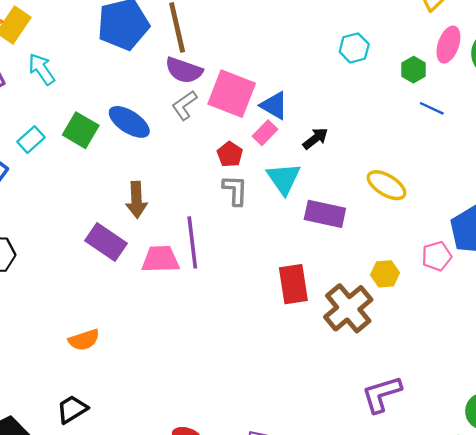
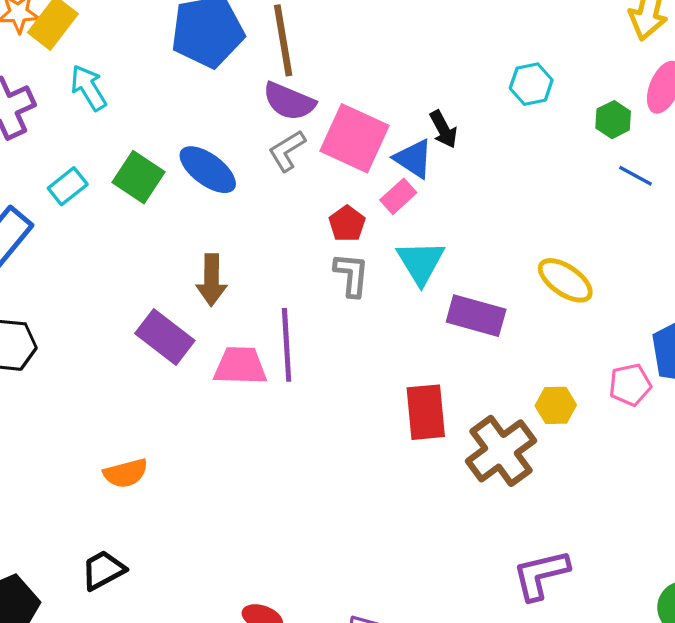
black arrow: (315, 138) -> (443, 129), moved, turned 96

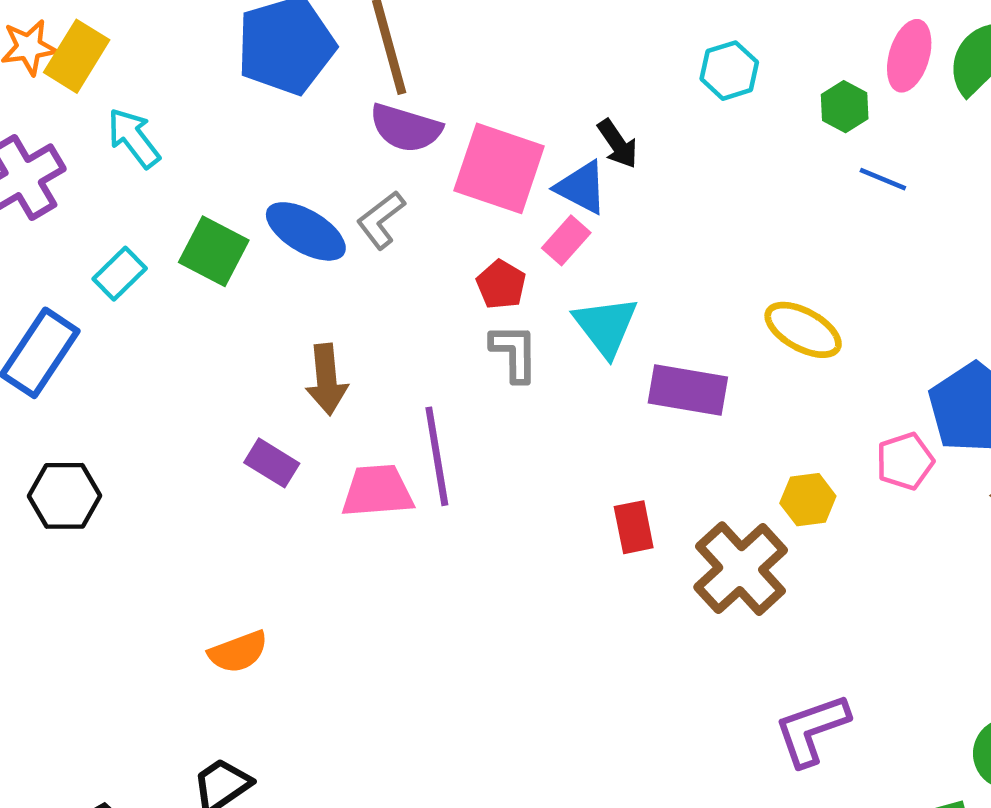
gray L-shape: (287, 151) -> (381, 220), moved
purple rectangle: (165, 337) -> (272, 463), size x0.7
red rectangle: (426, 412) -> (634, 527), size x0.7

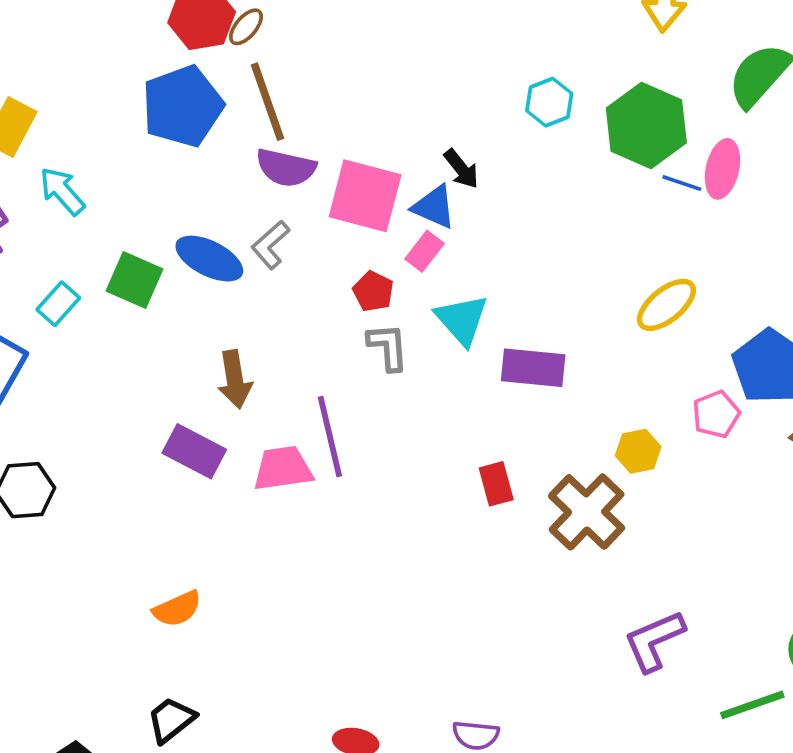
pink ellipse: (909, 56) -> (722, 169), moved
green hexagon: (845, 107) -> (646, 125), size x2.0
yellow ellipse: (803, 330) -> (666, 305), moved, turned -64
purple rectangle: (272, 463) -> (194, 451), size x1.4

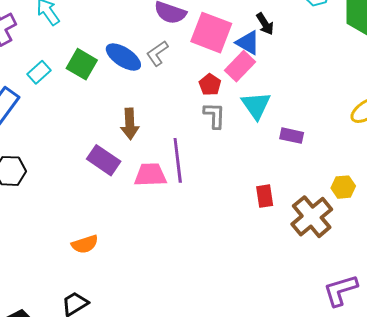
pink rectangle: (425, 251) -> (240, 66), size x1.4
purple rectangle: (533, 368) -> (292, 136), size x0.7

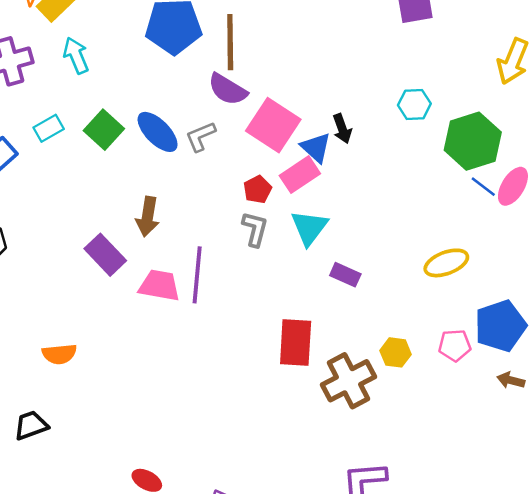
red rectangle: (265, 196) -> (296, 342), size x1.6

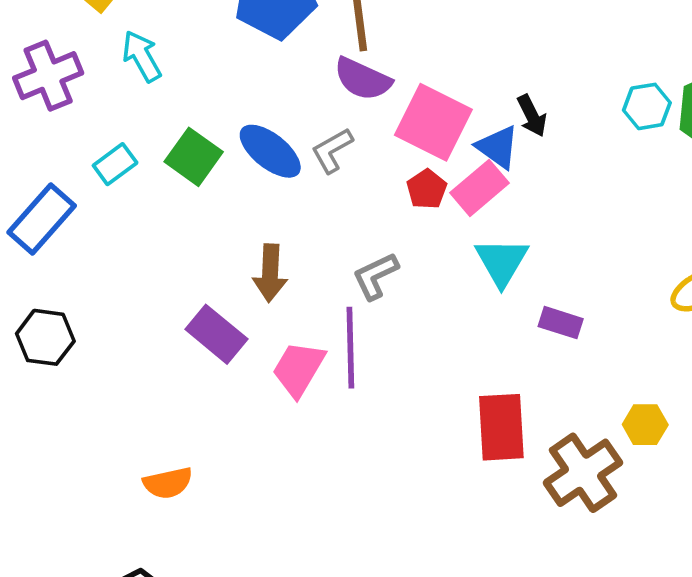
cyan hexagon: (414, 104) -> (647, 106), moved
red pentagon: (258, 189) -> (427, 189), moved
gray L-shape: (255, 229) -> (375, 276), moved, turned -123
pink trapezoid: (159, 285) -> (299, 369), turned -63

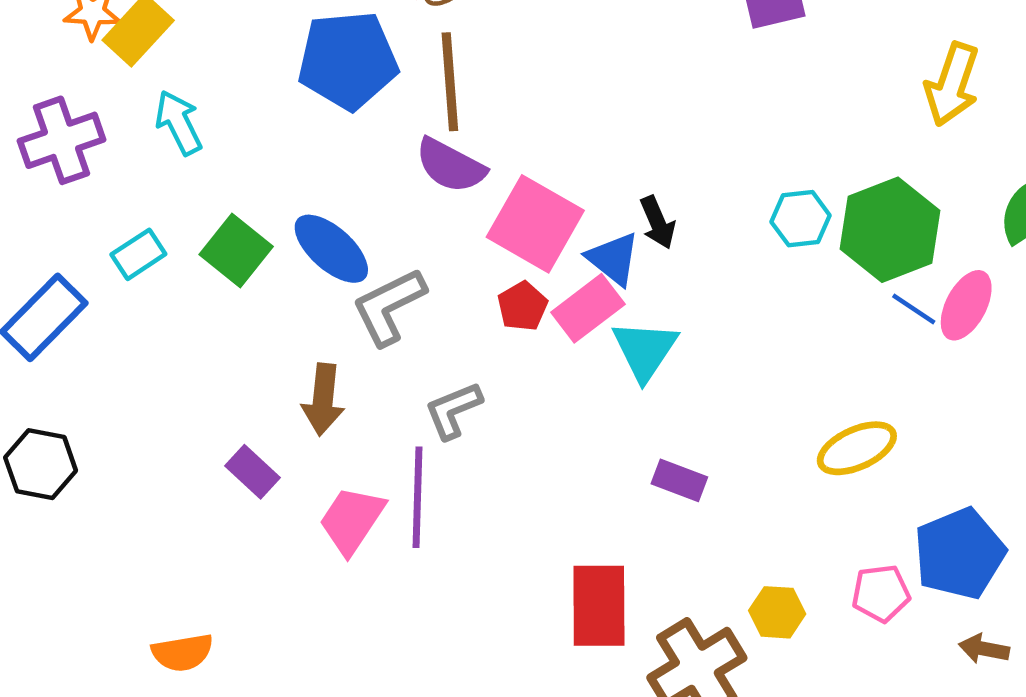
gray L-shape: (332, 150) -> (389, 307), moved, size x1.4
cyan triangle: (502, 262) -> (645, 350), moved
purple rectangle: (216, 334) -> (253, 472), size x0.7

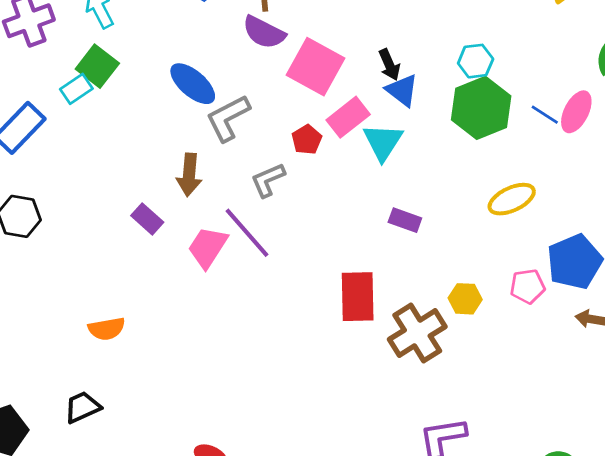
green hexagon: (890, 230) -> (481, 108), moved
green square: (236, 251) -> (97, 66), moved
blue triangle: (613, 259) -> (402, 90), moved
red pentagon: (522, 306) -> (307, 140), moved
purple line: (417, 497) -> (247, 233), turned -42

